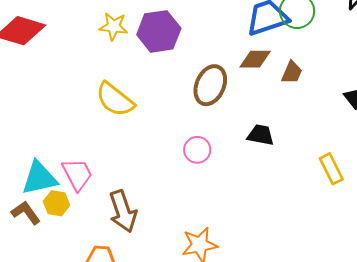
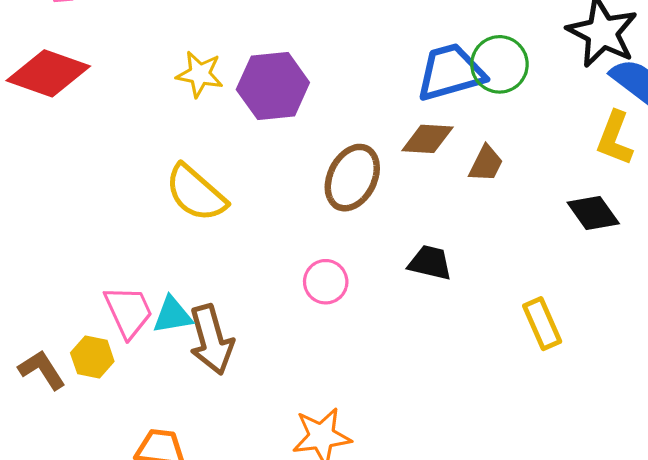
cyan triangle: (39, 178) -> (172, 315), moved, size x0.7
brown arrow: (123, 211) -> (211, 340), moved

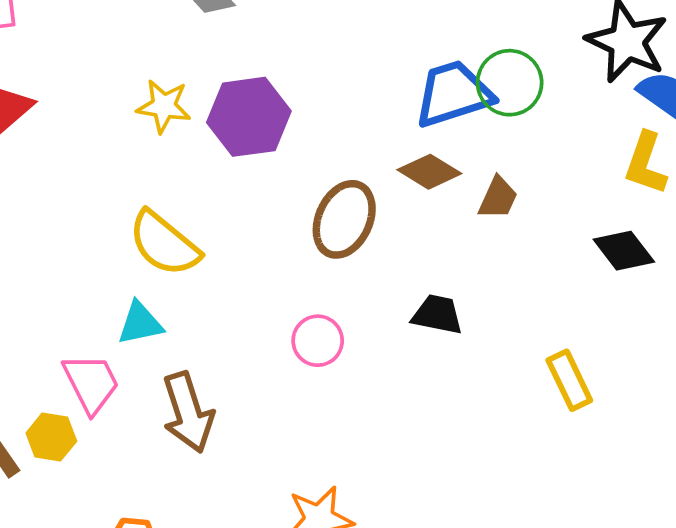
brown diamond: (427, 139) -> (429, 172), turned 30
cyan triangle: (172, 315) -> (140, 323), moved

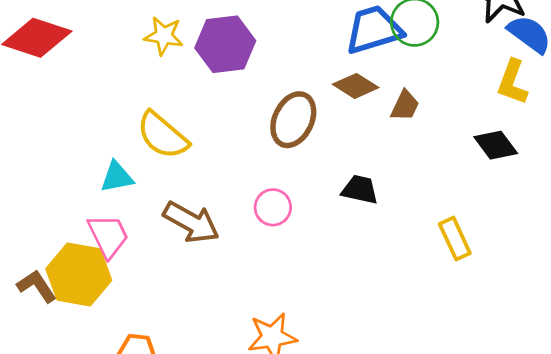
cyan triangle: (140, 323) -> (117, 177), moved
brown arrow: (188, 412) -> (191, 222), moved, turned -44
yellow hexagon: (51, 437) -> (79, 275), size x1.8

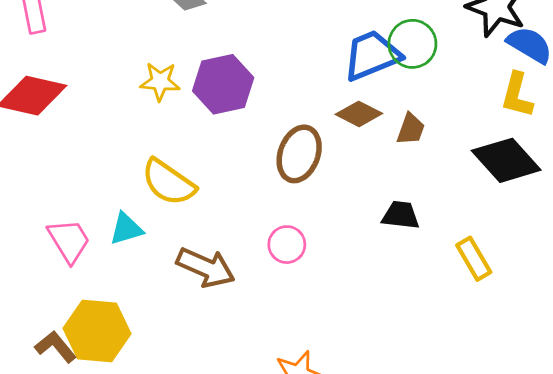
black diamond: (496, 145) -> (506, 160), size x1.5
black trapezoid: (360, 190) -> (401, 215), moved
pink trapezoid: (108, 236) -> (69, 241), moved

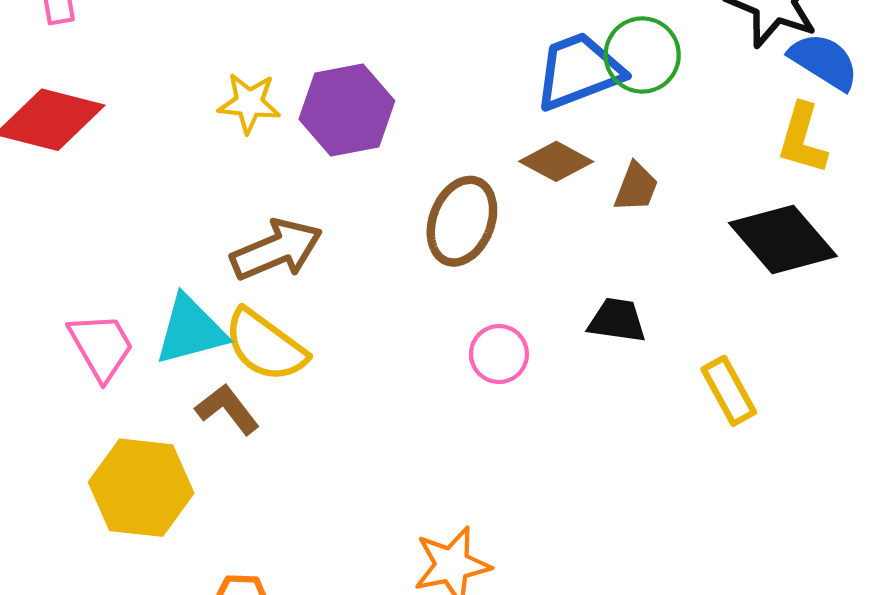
yellow semicircle: (168, 182) -> (265, 346), moved
cyan triangle: (126, 229) -> (191, 330), size x1.4
pink circle: (287, 245) -> (499, 354), moved
brown arrow: (206, 267) -> (277, 250), moved, turned -48
brown L-shape: (56, 347) -> (227, 409), moved

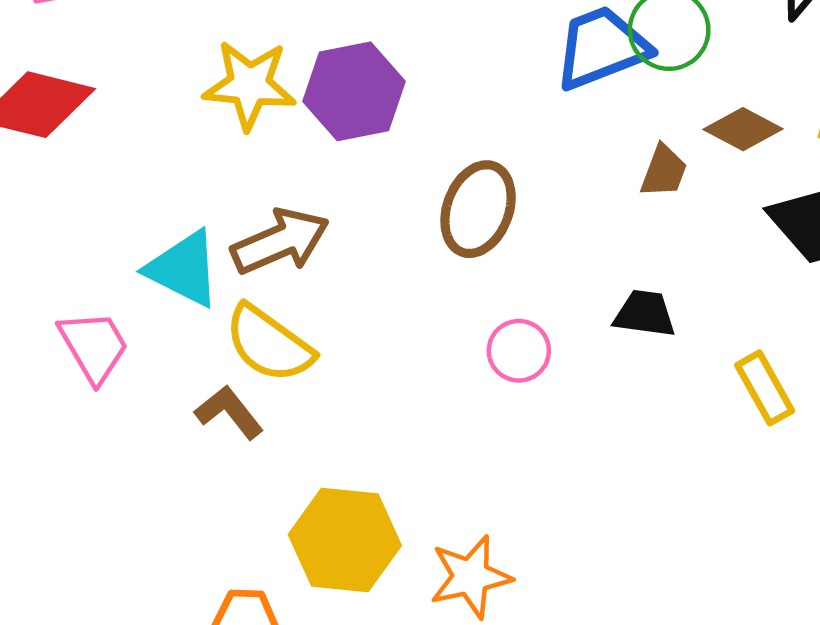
yellow star: (249, 103) -> (250, 85), size x1.4
brown diamond: (556, 161) -> (743, 129), moved
cyan triangle: (191, 330) -> (184, 269), moved, turned 42
yellow hexagon: (141, 488) -> (345, 540), moved

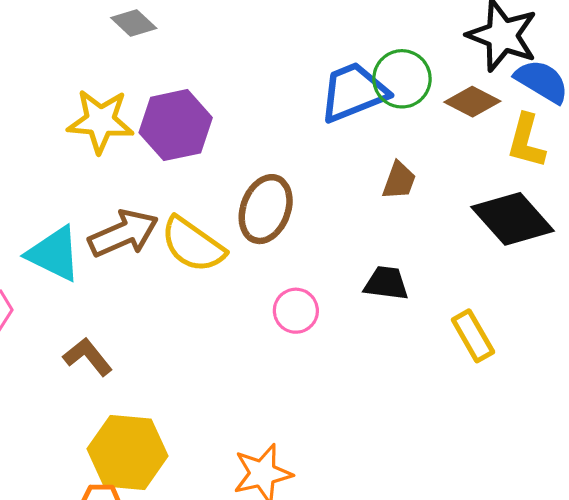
brown diamond: (743, 129) -> (472, 102), moved
yellow semicircle: (269, 344) -> (193, 245), moved
yellow hexagon: (345, 540) -> (127, 452), moved

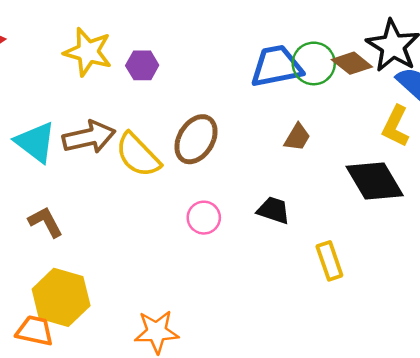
brown diamond: (472, 102) -> (352, 63), moved
purple hexagon: (176, 125) -> (142, 65), size x0.6

